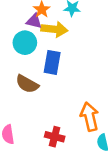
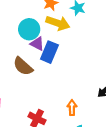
purple triangle: (34, 21) -> (37, 44), moved
orange arrow: (90, 117) -> (72, 108), size x0.6

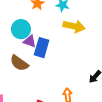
yellow arrow: (58, 23) -> (74, 26), moved

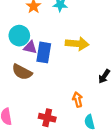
yellow arrow: (74, 26) -> (77, 44), moved

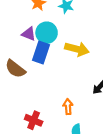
cyan circle: (19, 36) -> (47, 33), moved
purple triangle: (30, 47) -> (29, 34), moved

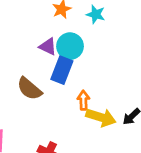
yellow arrow: (77, 49) -> (101, 117), moved
orange arrow: (68, 107) -> (83, 100), moved

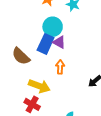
purple triangle: (48, 46) -> (59, 42), moved
yellow arrow: (101, 117) -> (39, 86), moved

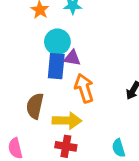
brown semicircle: (21, 56) -> (35, 106), moved, turned 78
orange arrow: (60, 67) -> (84, 88), size x1.5

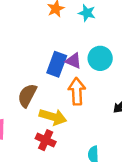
cyan circle: (57, 42) -> (100, 58), moved

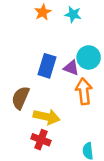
purple triangle: (73, 61) -> (71, 68), moved
orange arrow: (77, 91) -> (84, 91), moved

